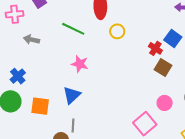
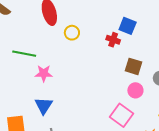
green line: (73, 29) -> (24, 54), moved
brown square: (163, 68) -> (134, 66), moved

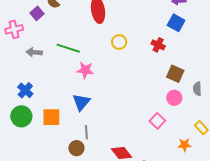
blue square: (128, 26) -> (176, 23), moved
yellow circle: (72, 33) -> (119, 42), moved
pink square: (121, 115) -> (157, 121), size x0.7

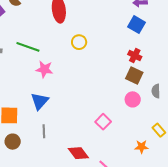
red cross: (158, 45) -> (135, 55), moved
pink square: (157, 121) -> (103, 122), moved
brown circle: (76, 148) -> (13, 142), moved

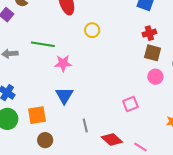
red cross: (135, 55) -> (149, 33), turned -32
pink square: (103, 122) -> (130, 104), turned 35
gray line: (44, 131) -> (85, 126), moved

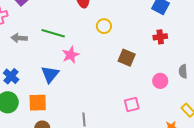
brown square: (153, 53) -> (127, 58), moved
pink star: (63, 63) -> (71, 55), turned -30
blue triangle: (64, 95) -> (50, 74), moved

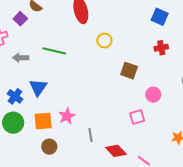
pink star: (71, 55) -> (67, 116), moved
blue triangle: (50, 74) -> (38, 87), moved
pink circle: (160, 81) -> (153, 95), moved

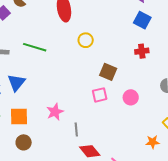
pink star: (67, 116) -> (55, 112), moved
pink square: (137, 117) -> (100, 95), moved
gray line: (90, 135) -> (76, 129), moved

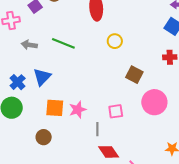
pink square: (100, 95) -> (116, 111), moved
pink circle: (131, 97) -> (154, 102), size x1.6
orange square: (19, 117) -> (55, 108), moved

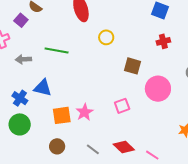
blue triangle: (42, 77) -> (43, 88), turned -48
gray line: (97, 129) -> (93, 149), moved, turned -40

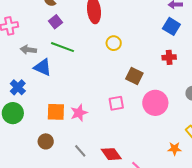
purple square: (21, 20) -> (55, 22), moved
blue triangle: (43, 88) -> (43, 67), moved
pink square: (122, 106) -> (116, 103), moved

